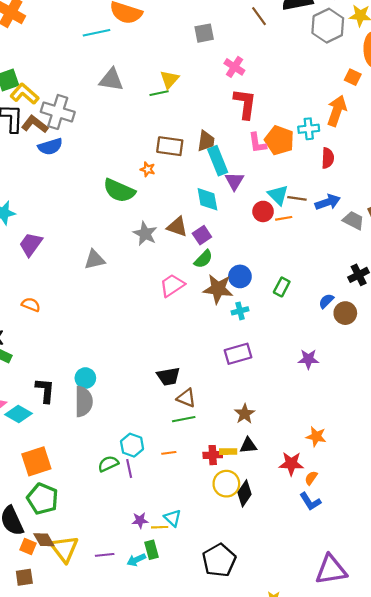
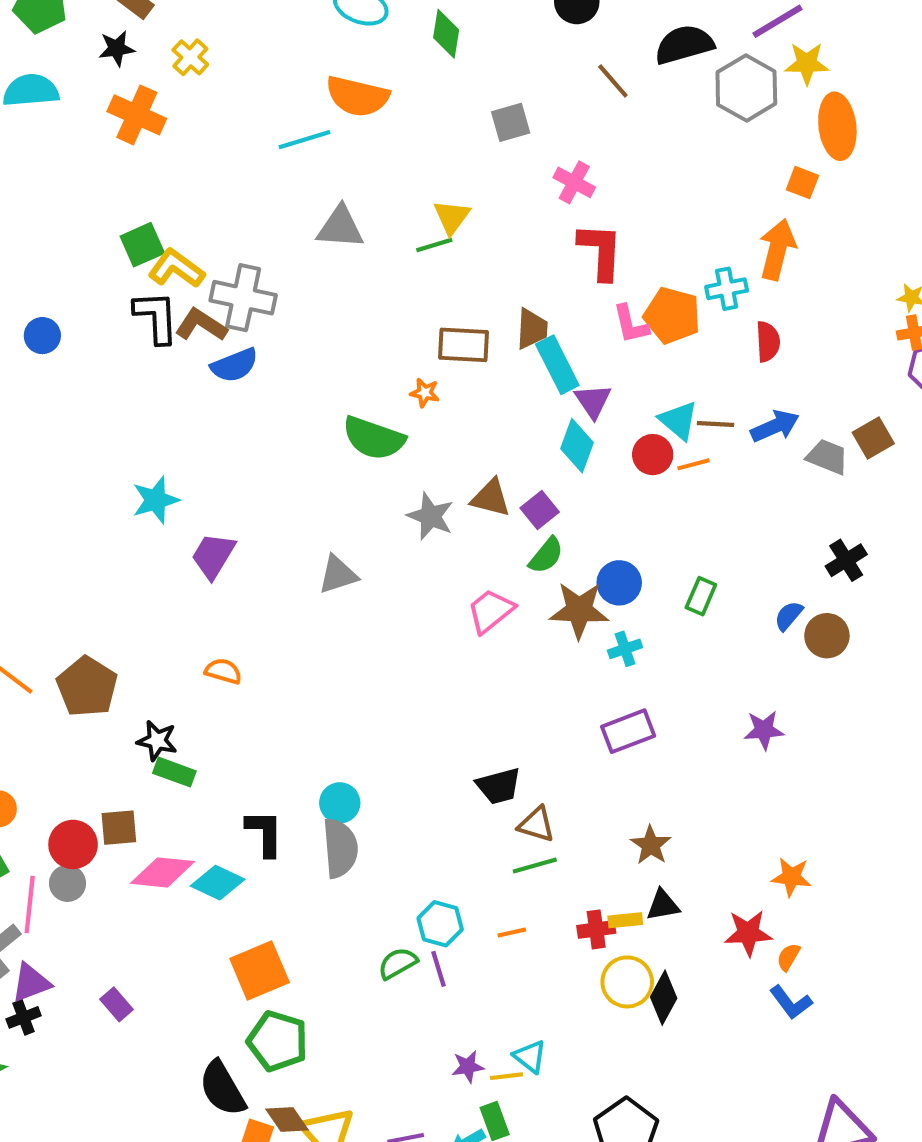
cyan diamond: (207, 199) -> (577, 446), moved, turned 35

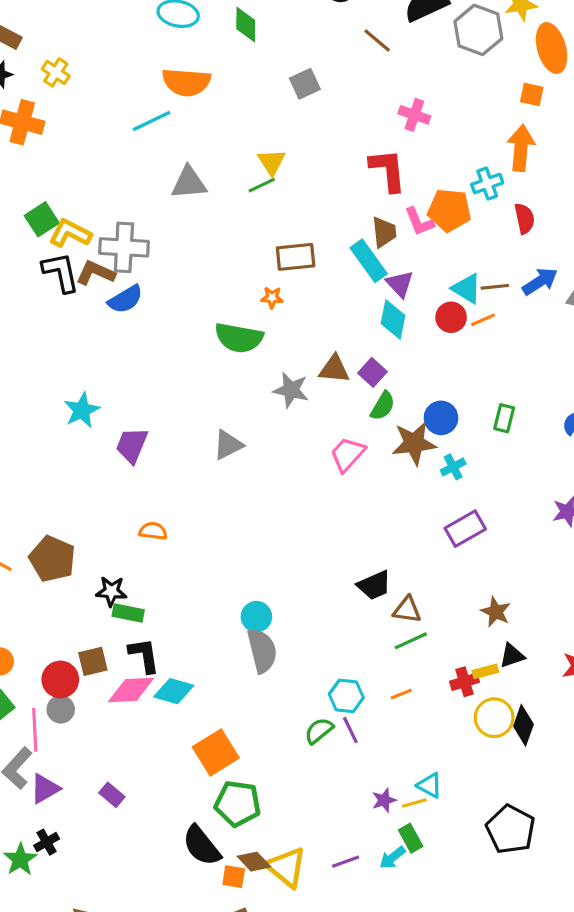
pink cross: (574, 182) -> (414, 115), moved
brown trapezoid: (532, 329) -> (384, 232), moved
black L-shape: (265, 833) -> (144, 655), moved
black cross: (24, 1017) -> (47, 842), moved

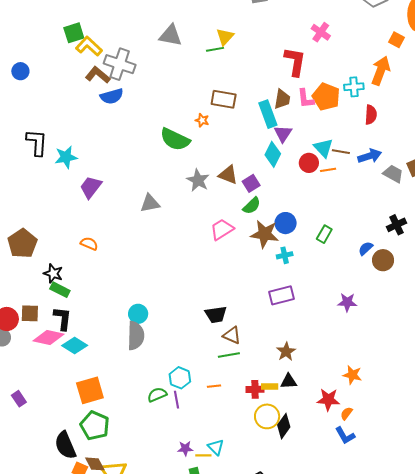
black L-shape: (61, 272) -> (37, 142), moved

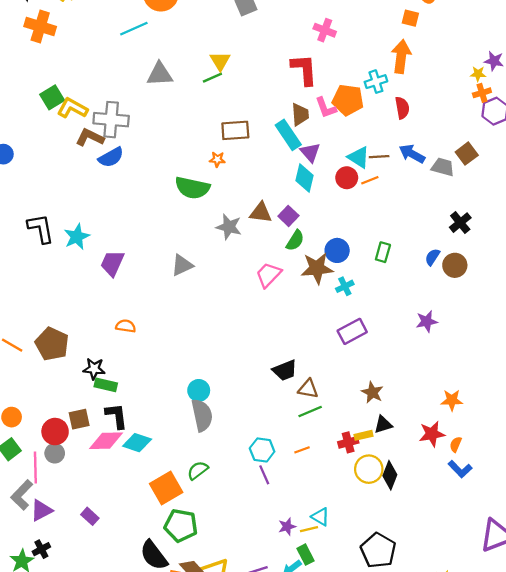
blue arrow: (370, 156) -> (412, 154), turned -120
green semicircle: (157, 395) -> (198, 470), moved

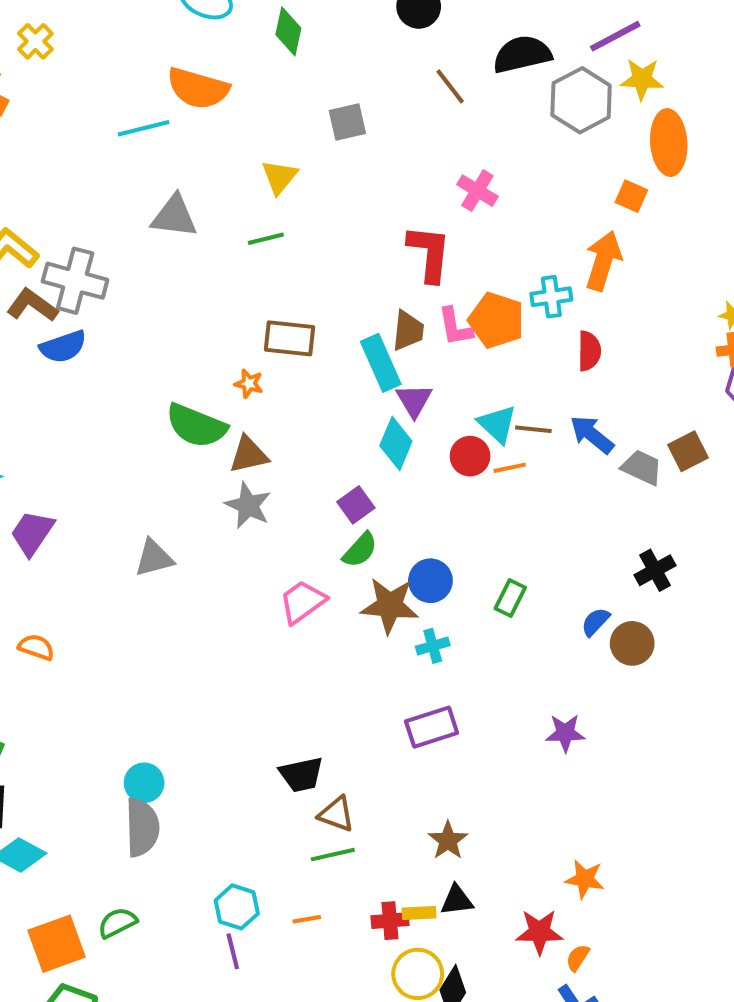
yellow triangle: (220, 61) -> (279, 177), moved
brown triangle: (261, 213) -> (249, 455), moved, turned -30

